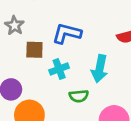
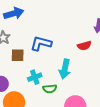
cyan cross: (59, 69) -> (35, 77), moved

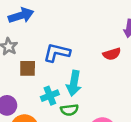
cyan arrow: (65, 69) -> (74, 83), moved

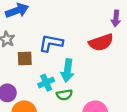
red semicircle: (112, 54) -> (101, 42), size x1.5

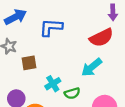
blue L-shape: (51, 43) -> (51, 27), moved
cyan arrow: (68, 70) -> (92, 67), moved, turned 50

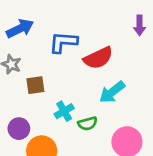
red semicircle: (101, 38) -> (98, 58), moved

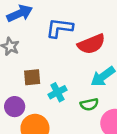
brown square: (35, 85) -> (32, 77), moved
green semicircle: (88, 124) -> (89, 104), moved

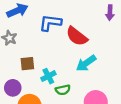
red semicircle: (91, 44) -> (77, 36), turned 60
green semicircle: (89, 104) -> (63, 90), moved

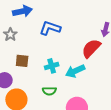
red semicircle: (77, 36) -> (91, 48), moved, turned 85
cyan cross: (48, 76) -> (52, 66), moved

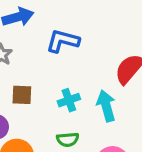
cyan arrow: (75, 71) -> (106, 106), turned 102

